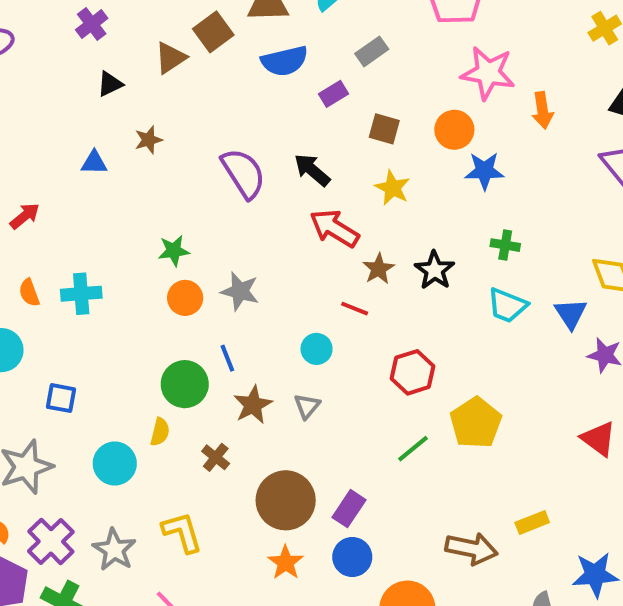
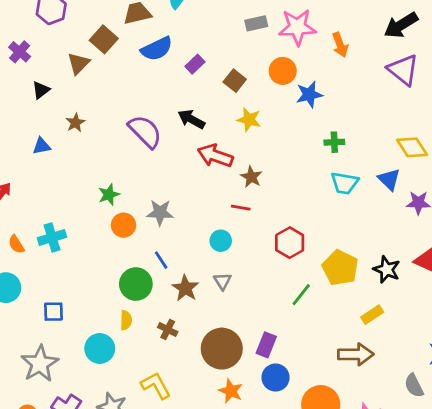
gray rectangle: (372, 51) -> (256, 23), moved, turned 35
brown square: (384, 129) -> (235, 81), turned 35
black star: (435, 270) -> (387, 269), moved
yellow rectangle: (532, 522) -> (372, 315), moved

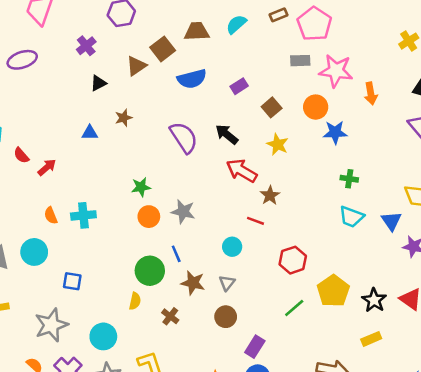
blue semicircle: (157, 49) -> (192, 79), moved
brown star: (185, 288) -> (193, 283), turned -30
yellow rectangle: (372, 315) -> (371, 339), moved
cyan circle: (100, 348) -> (103, 336), moved
brown circle: (222, 349) -> (226, 317), moved, size x0.6

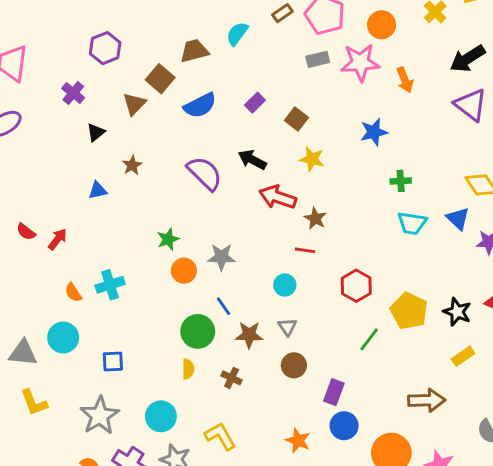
orange circle: (316, 107) -> (382, 25), moved

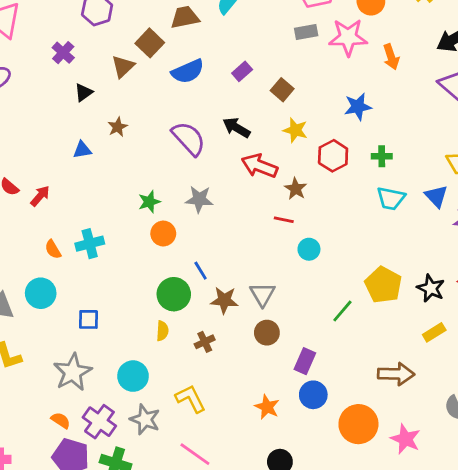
gray star: (221, 257) -> (199, 199), moved
cyan circle: (285, 285) -> (309, 249), moved
red hexagon: (356, 286) -> (333, 156), moved
gray triangle: (287, 327) -> (262, 294), size x1.4
brown cross: (232, 378) -> (205, 342), turned 36

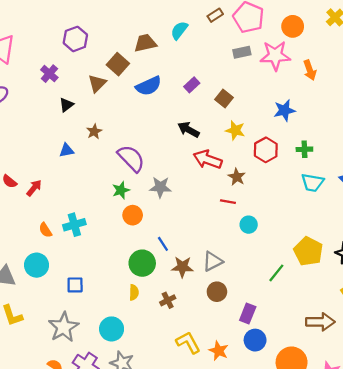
purple semicircle: (189, 139) -> (131, 158), moved
gray triangle: (262, 294) -> (213, 261), turned 35
yellow L-shape: (191, 399) -> (188, 343), moved

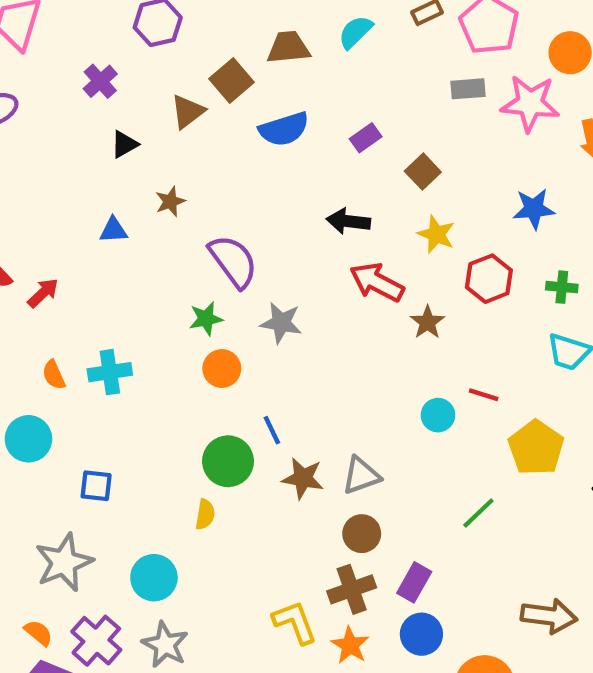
black arrow: (189, 130) -> (348, 221), turned -30
red line: (228, 202) -> (484, 395), moved
yellow pentagon: (308, 251) -> (536, 448), moved
brown cross: (168, 300) -> (352, 589), moved, size x1.5

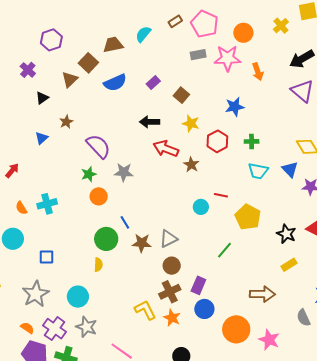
blue triangle: (114, 230) -> (42, 138), turned -32

